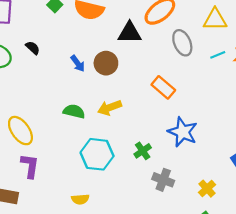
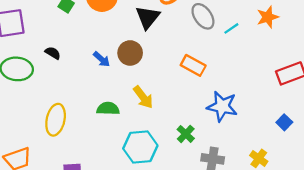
black triangle: (130, 33) -> (148, 17), turned -40
cyan line: (218, 55) -> (231, 28), moved
yellow arrow: (110, 108) -> (143, 97), turned -95
yellow ellipse: (20, 131) -> (56, 120), moved, turned 60

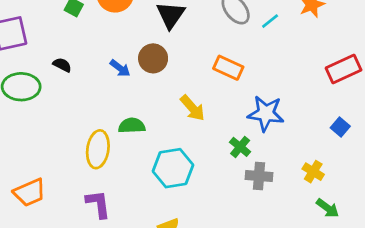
yellow arrow: (143, 97) -> (192, 108), moved
yellow ellipse: (56, 120) -> (98, 149), moved
green cross: (186, 134) -> (240, 147), moved

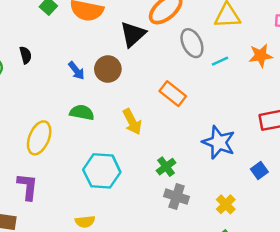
black semicircle: (62, 65) -> (26, 55), turned 35
blue star: (266, 113) -> (219, 142), moved
green semicircle: (132, 126) -> (82, 112), moved

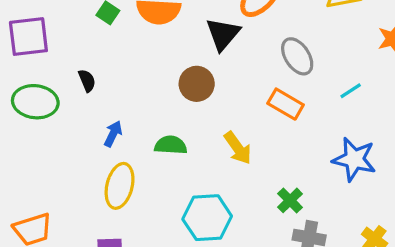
gray ellipse: (192, 43) -> (297, 56), moved
cyan line: (220, 61) -> (351, 91), moved
blue arrow: (76, 71) -> (113, 134), moved, turned -108

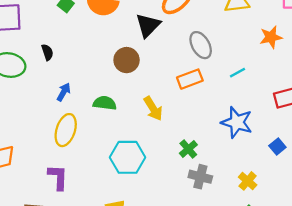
orange rectangle: (286, 104) -> (190, 79), turned -55

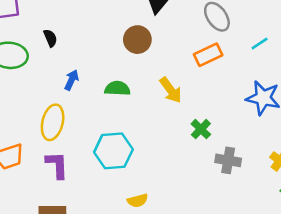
yellow ellipse: (66, 130) -> (53, 122), moved
green cross: (188, 149) -> (201, 129), moved
cyan hexagon: (128, 157) -> (113, 151), moved
purple L-shape: (58, 177) -> (57, 165), moved

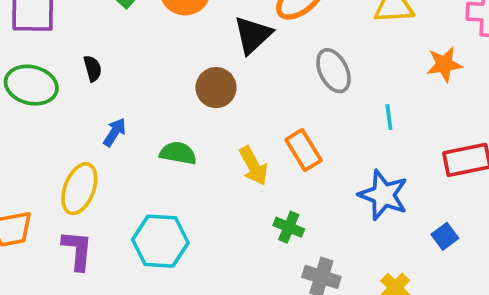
cyan line: (260, 44) -> (389, 117), turned -72
orange rectangle: (208, 55) -> (304, 150), moved, turned 76
green cross: (201, 129) -> (289, 227), turned -30

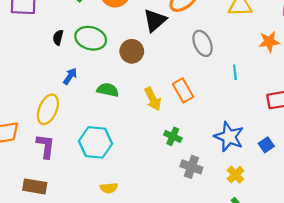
black semicircle: (93, 68) -> (58, 37), turned -152
green ellipse: (31, 85) -> (91, 38), moved
blue star: (383, 195) -> (229, 137), moved

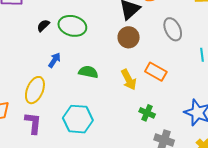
black semicircle: (58, 37) -> (43, 26), turned 32
brown circle: (132, 51) -> (129, 37), moved
orange rectangle: (183, 90) -> (156, 72), turned -30

